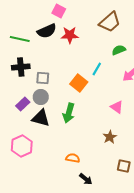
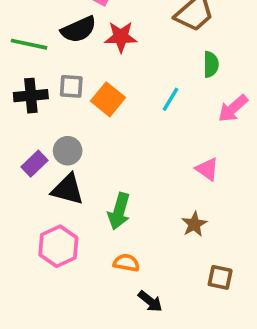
green semicircle: (119, 50) -> (211, 64), turned 112
gray square: (43, 78) -> (71, 86), moved
orange square: (79, 83) -> (108, 99), moved
green arrow: (69, 113) -> (119, 211), moved
pink hexagon: (22, 146) -> (58, 246), moved

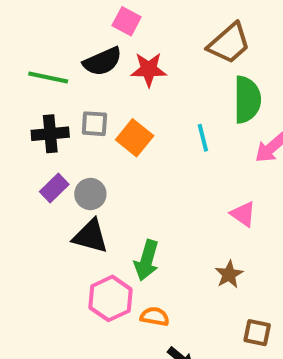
green semicircle: (211, 64) -> (247, 100), size x1.6
cyan line: (170, 99) -> (203, 138), turned -45
purple rectangle: (35, 164) -> (54, 188), moved
pink hexagon: (58, 246) -> (110, 298), moved

